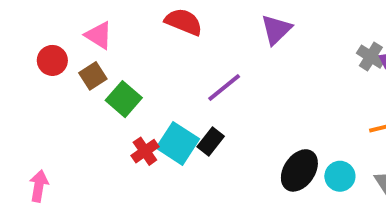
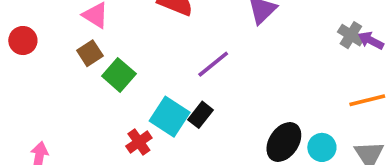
red circle: (52, 60) -> (23, 41), moved
red cross: (145, 151) -> (139, 142), moved

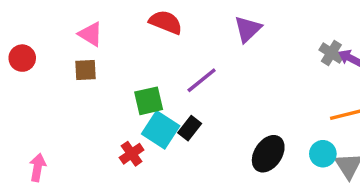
brown square: (90, 53) -> (85, 70), turned 30
green square: (119, 75) -> (149, 101), moved, turned 36
cyan circle: (322, 147) -> (323, 154), moved

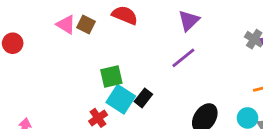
brown square: (85, 70) -> (86, 25), moved, turned 30
purple line: (202, 80) -> (183, 58), moved

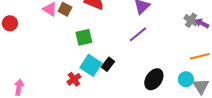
green square: (111, 77) -> (84, 37), moved

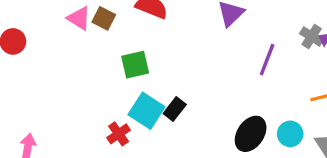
purple line: (138, 34) -> (267, 60), moved, turned -30
cyan circle: (186, 79) -> (290, 134), moved

